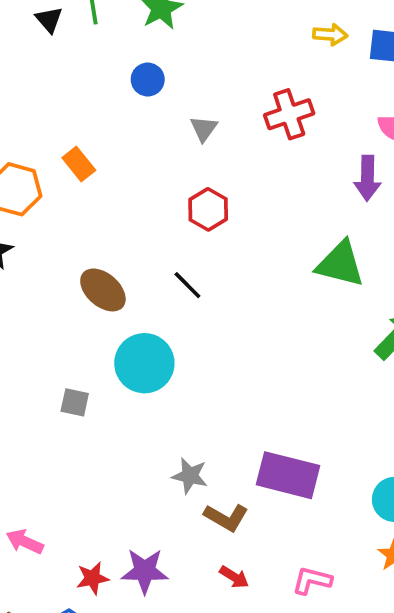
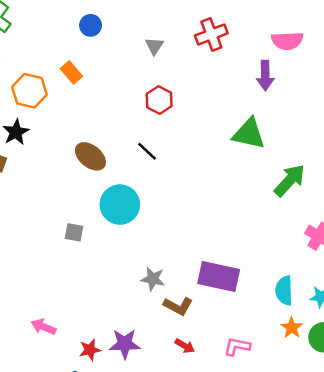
blue circle: (148, 79) -> (91, 25), moved

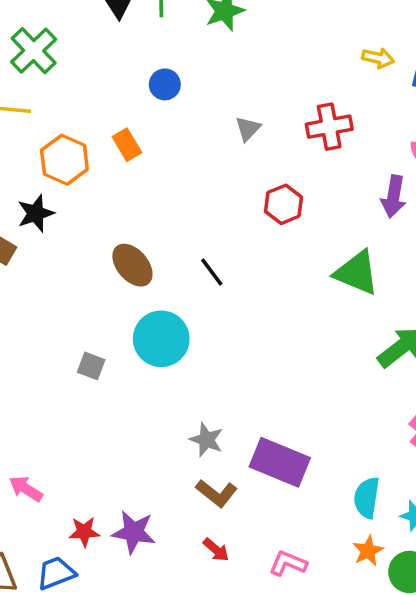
red hexagon: (159, 100) -> (284, 204), moved
gray star: (153, 279) -> (206, 440), moved

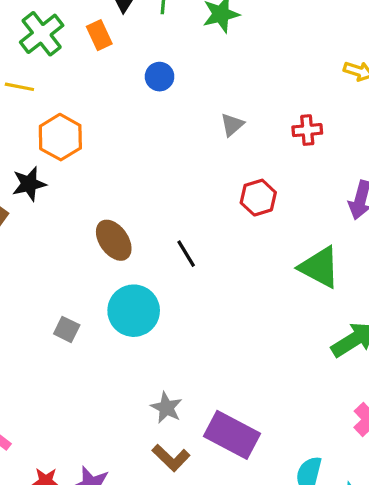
red cross: (329, 127) -> (307, 130), size x0.7
orange rectangle: (127, 145) -> (99, 35), moved

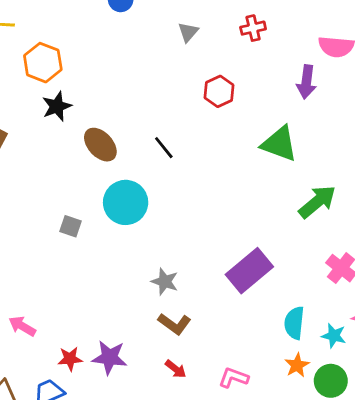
black star: (29, 184) -> (57, 106), moved
purple rectangle: (232, 435) -> (249, 271), moved, turned -60

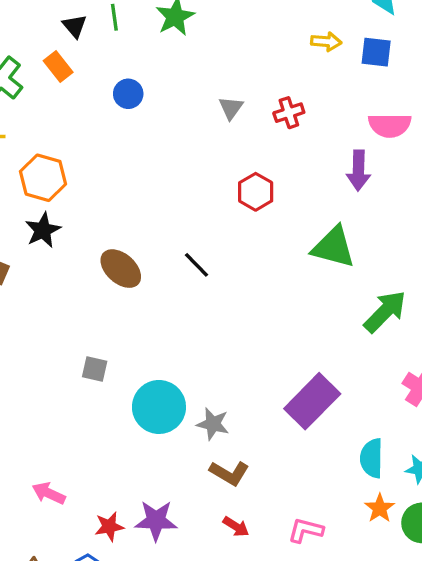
gray triangle: (188, 32) -> (231, 108), moved
black star: (57, 106) -> (43, 230), moved
cyan circle: (126, 202) -> (159, 407), moved

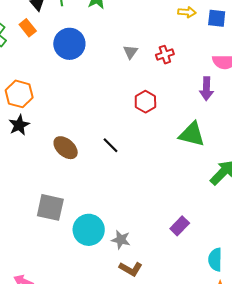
blue circle: (128, 94) -> (69, 44), size x1.8
gray square: (95, 369) -> (50, 207), size x1.8
purple rectangle: (312, 401) -> (180, 226), size x0.6

